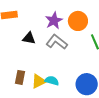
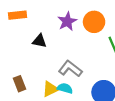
gray L-shape: (57, 42) -> (70, 69), moved
brown rectangle: (20, 77) -> (19, 84), moved, turned -32

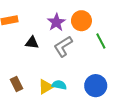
gray L-shape: (70, 69) -> (63, 46), moved, turned -65

